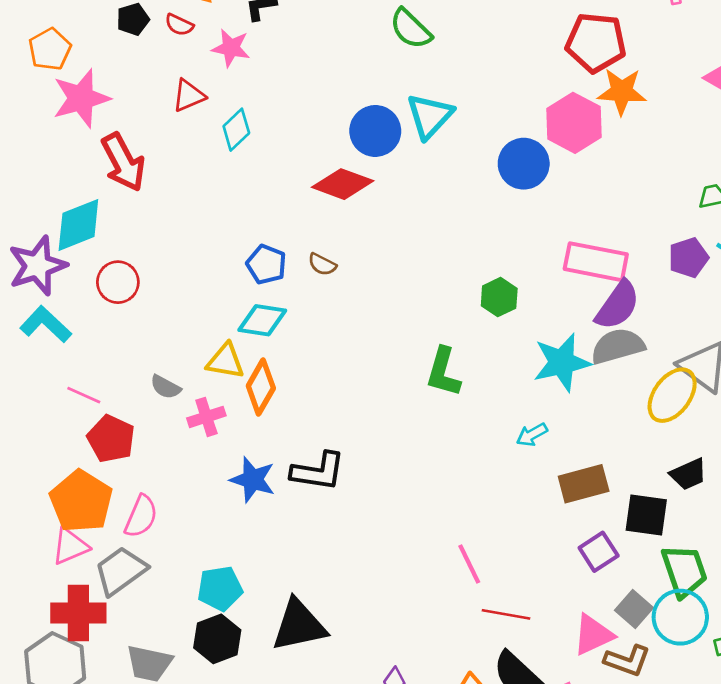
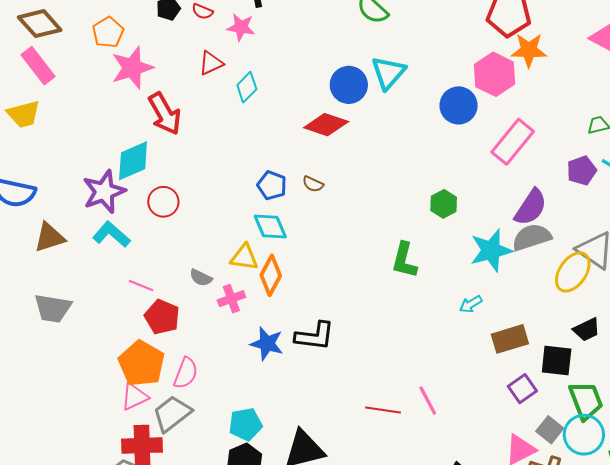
pink rectangle: (596, 262) -> (513, 142), moved, turned -60
cyan diamond: (262, 320) -> (270, 226), turned 60
red line: (506, 614) -> (383, 410), moved

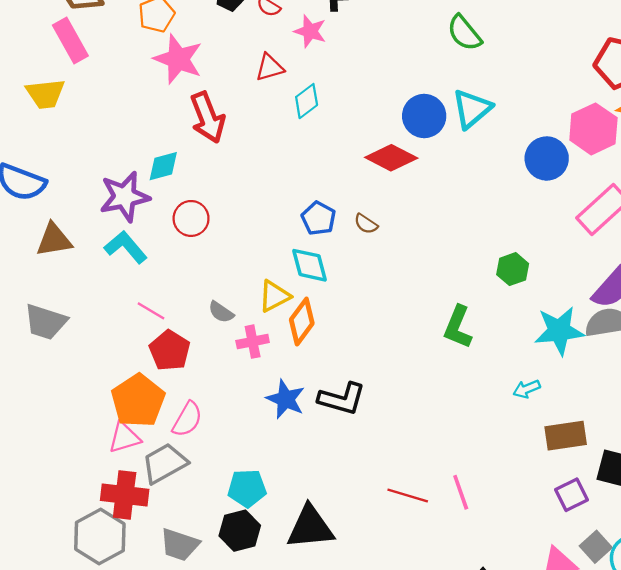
pink star: (132, 68) -> (178, 59), turned 30
cyan diamond: (133, 161) -> (163, 166), size x0.7
yellow triangle: (244, 257) -> (274, 296), turned -44

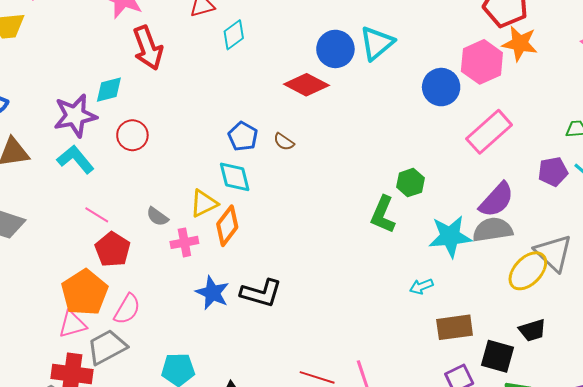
green L-shape: (458, 327) -> (383, 214), moved

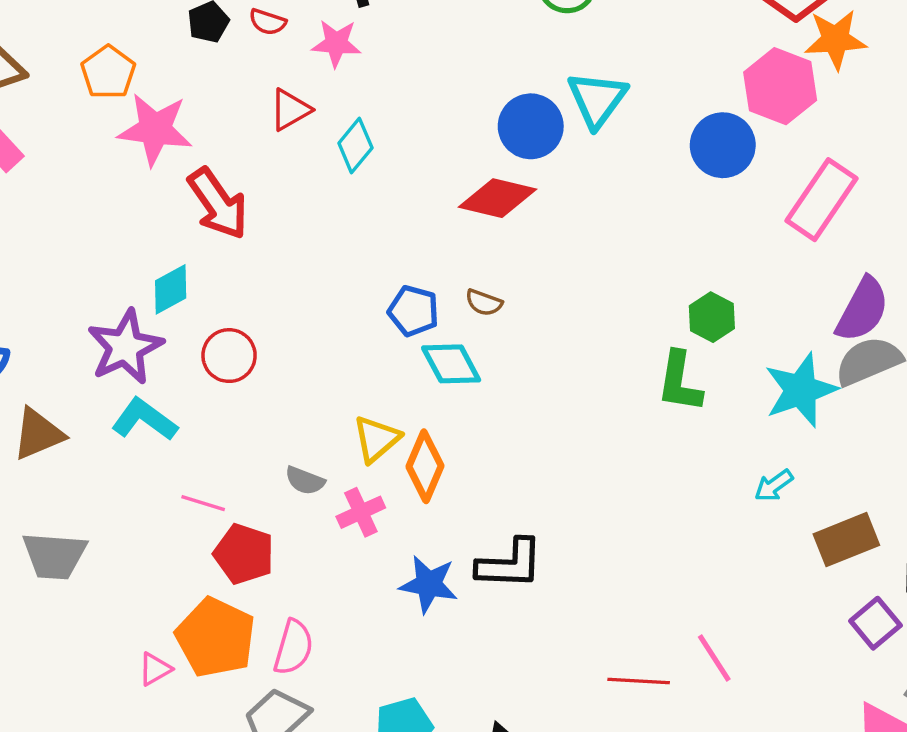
cyan diamond: (235, 177) -> (451, 364), moved
pink triangle: (72, 324) -> (155, 669), moved, size x0.7

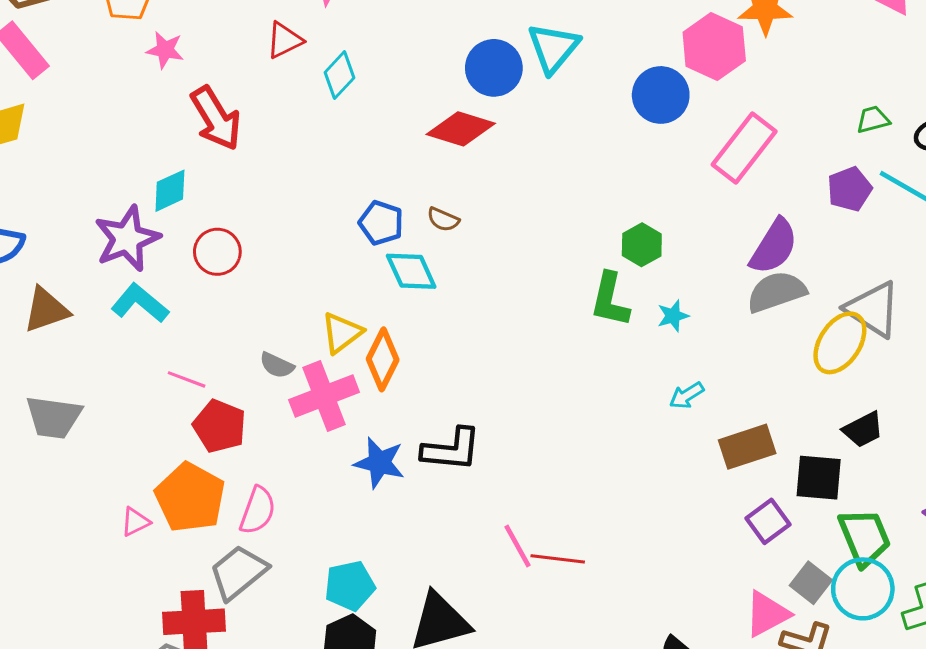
pink star: (155, 129) -> (165, 50), size x0.6
cyan star: (801, 390) -> (673, 316), moved, size x0.5
pink cross: (361, 512) -> (324, 396), size x1.6
pink line: (714, 658) -> (518, 546), moved

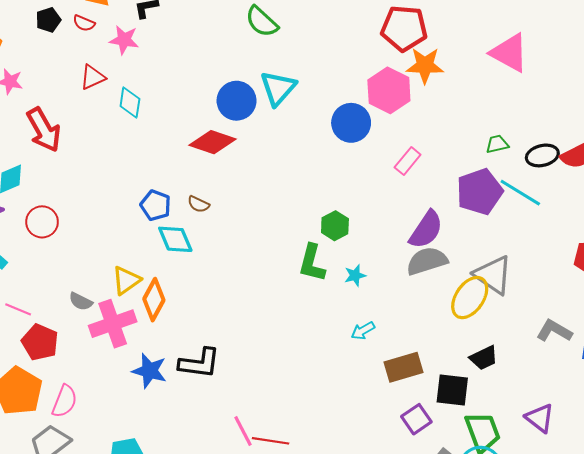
cyan diamond: (339, 75) -> (130, 102), turned -36
pink rectangle: (744, 148) -> (408, 161), size x0.6
purple pentagon: (850, 189) -> (479, 192), size x1.5

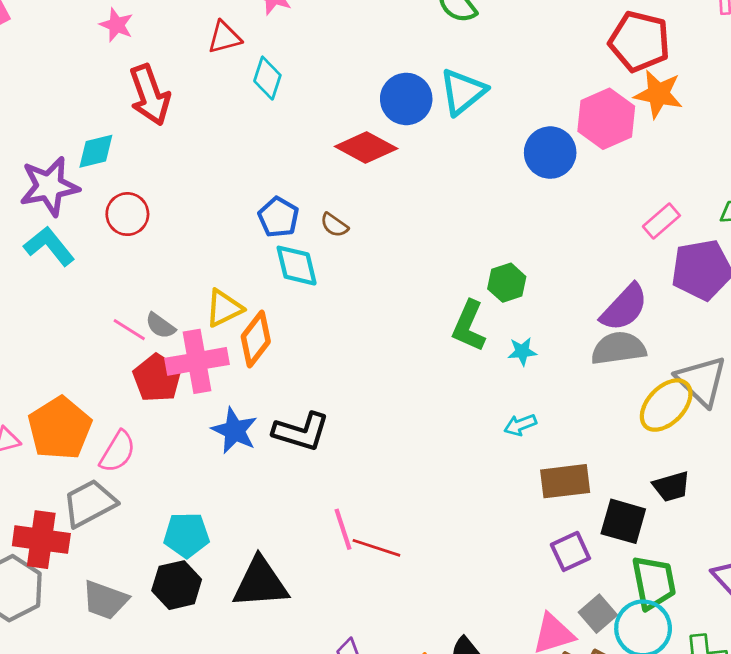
pink rectangle: (408, 161) -> (661, 221), moved
pink line: (18, 309) -> (129, 330), moved
red pentagon: (40, 342) -> (157, 378), moved

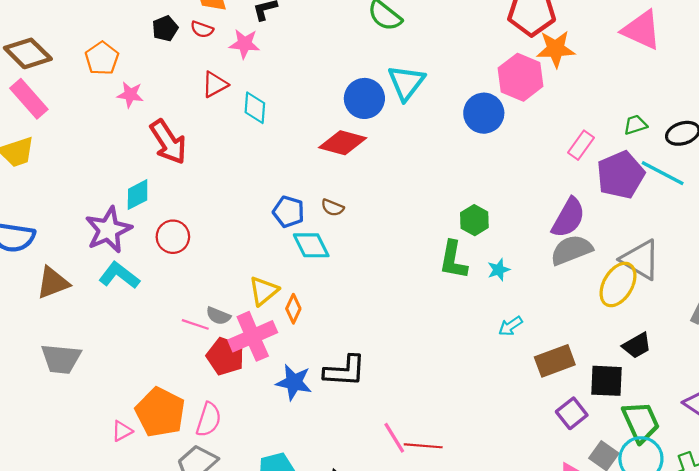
orange diamond: (256, 339) -> (293, 309), size x0.7

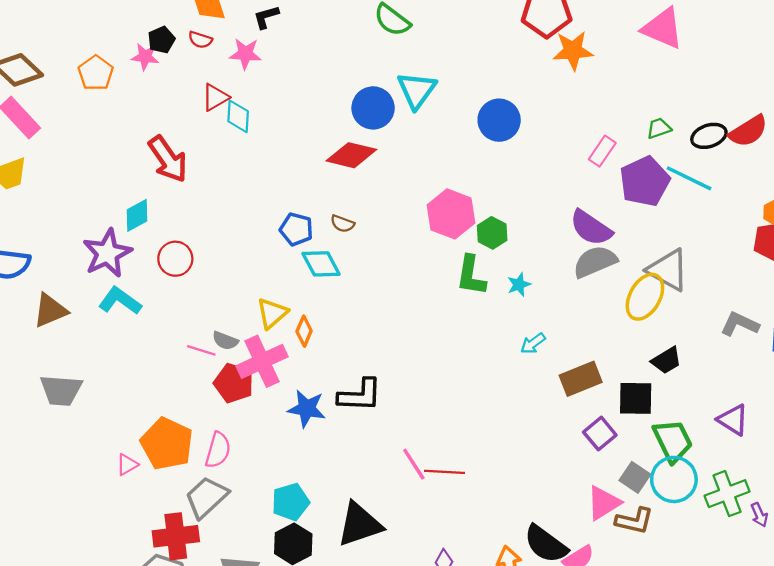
pink hexagon: (520, 77) -> (451, 214), moved
pink star: (130, 95) -> (145, 57), moved
cyan diamond: (255, 108) -> (238, 116), moved
purple semicircle: (568, 218) -> (591, 228), turned 96

